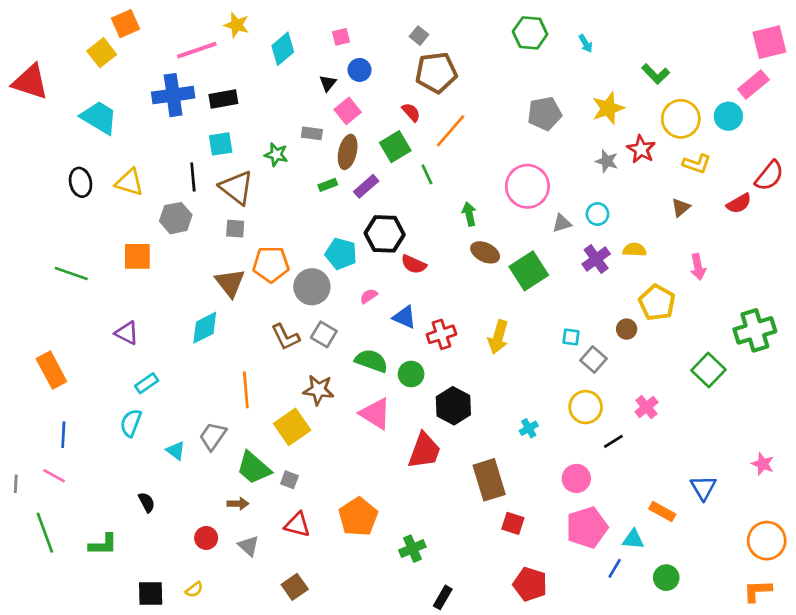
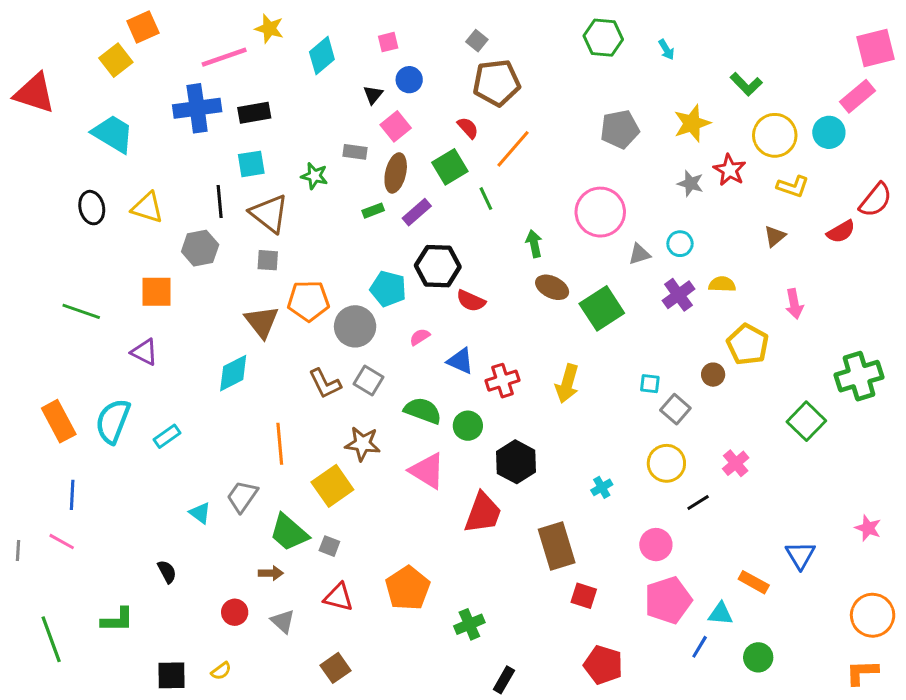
purple triangle: (127, 333) -> (144, 352), moved
cyan semicircle: (131, 423) -> (113, 421), moved, size x1.4
green line: (45, 533) -> (51, 639), moved

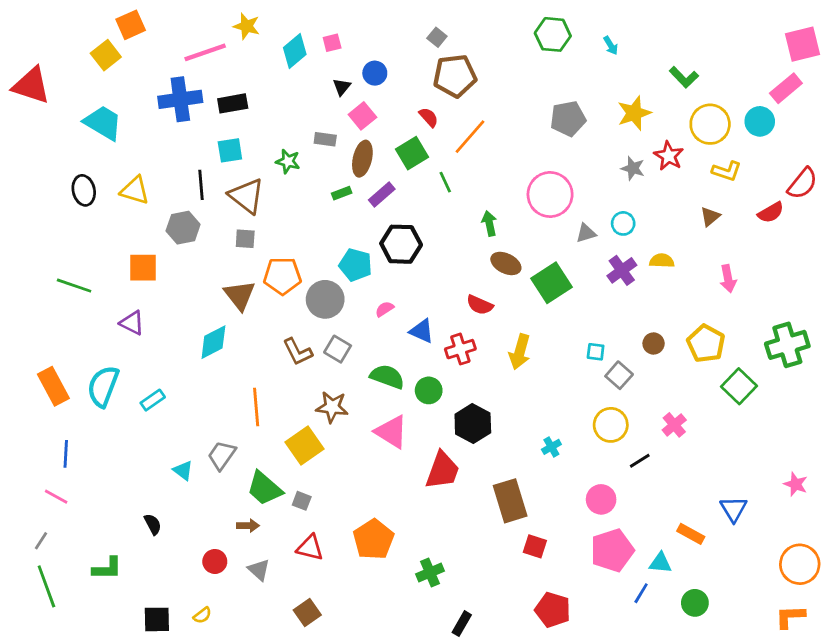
pink square: (388, 42) -> (332, 43), moved
red semicircle: (471, 301) -> (480, 305), moved
yellow pentagon: (748, 344) -> (706, 344), moved
gray line: (18, 551) -> (41, 541), moved, turned 30

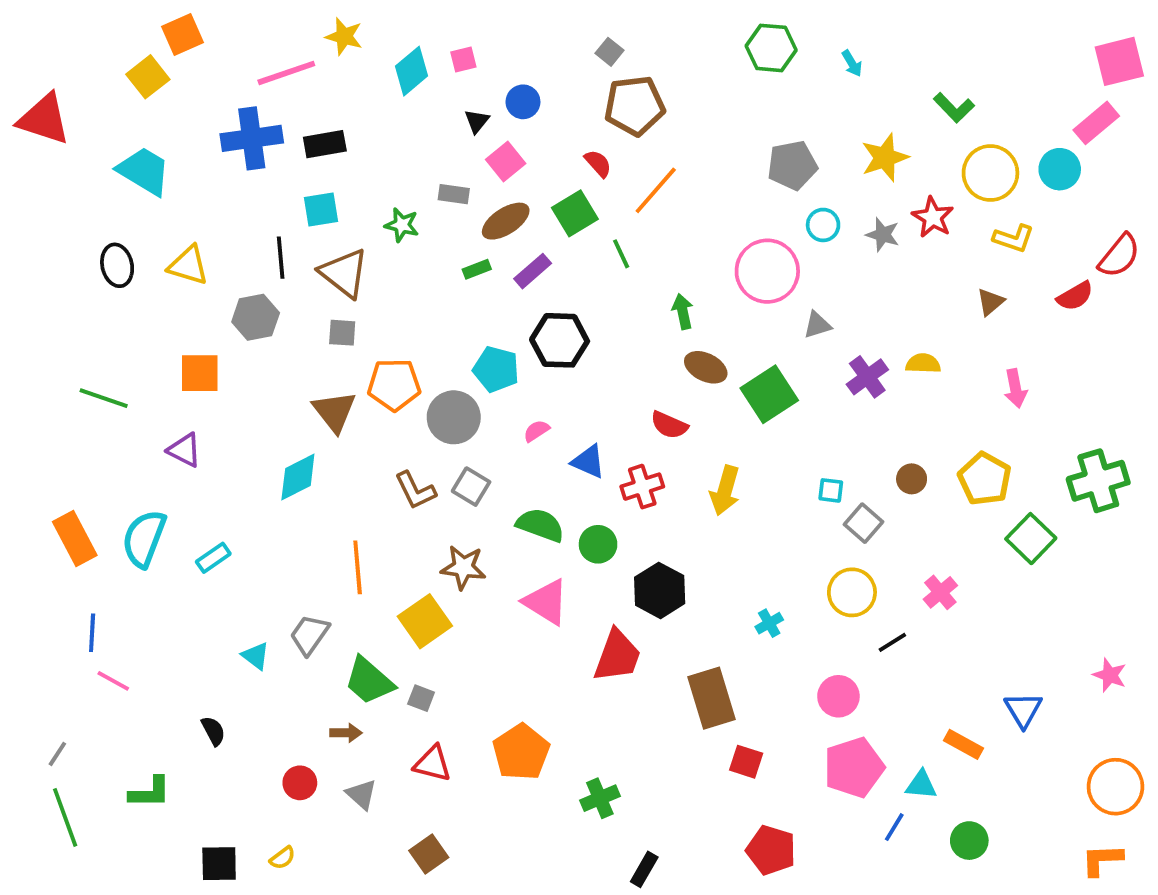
brown ellipse: (362, 159) -> (506, 221), turned 44
cyan circle: (623, 223) -> (823, 225), moved
pink line: (56, 497) -> (113, 681), moved

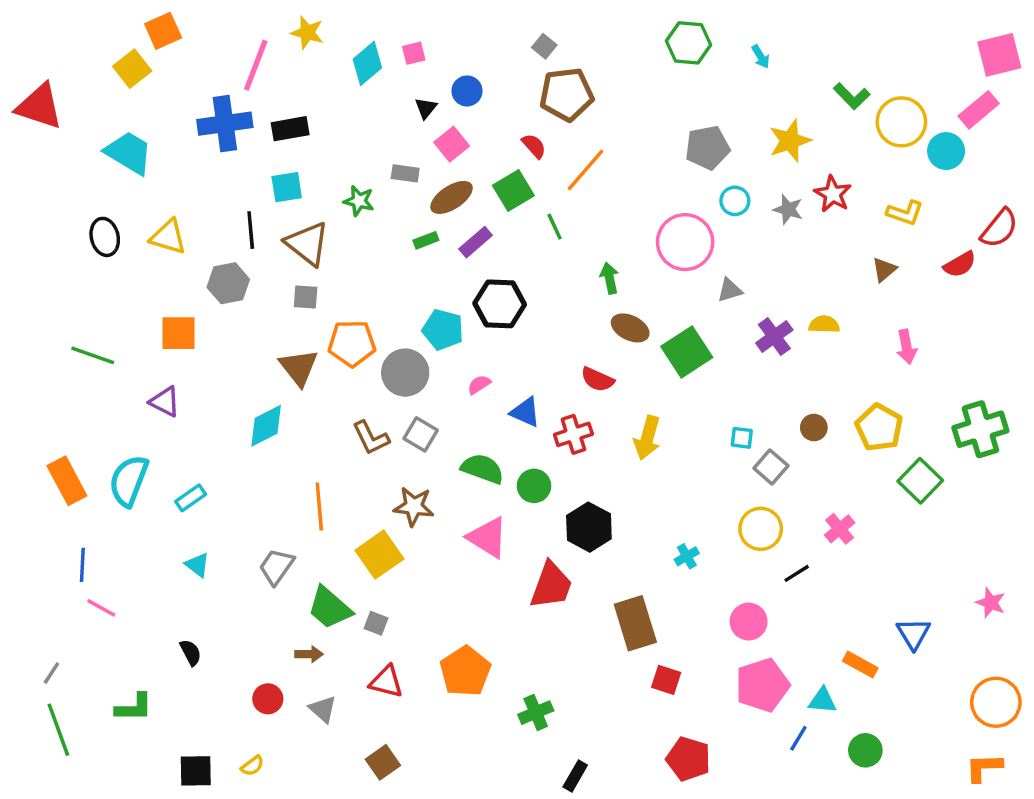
pink line: (286, 73) -> (256, 65), turned -50
yellow circle: (990, 173) -> (901, 122), moved
cyan triangle: (256, 656) -> (197, 565), moved

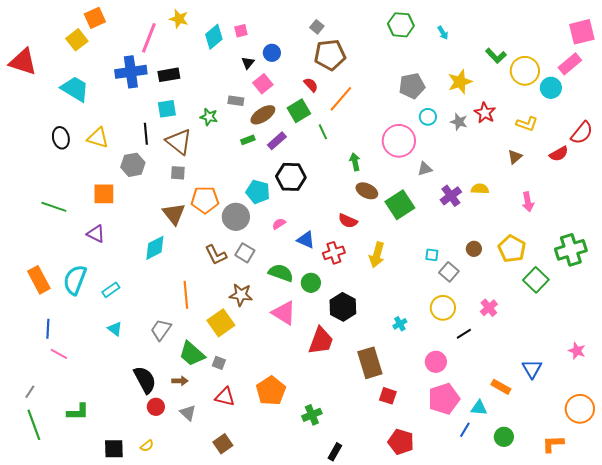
black semicircle: (191, 652) -> (145, 380), moved, size x1.8
orange L-shape: (984, 767) -> (553, 444), moved

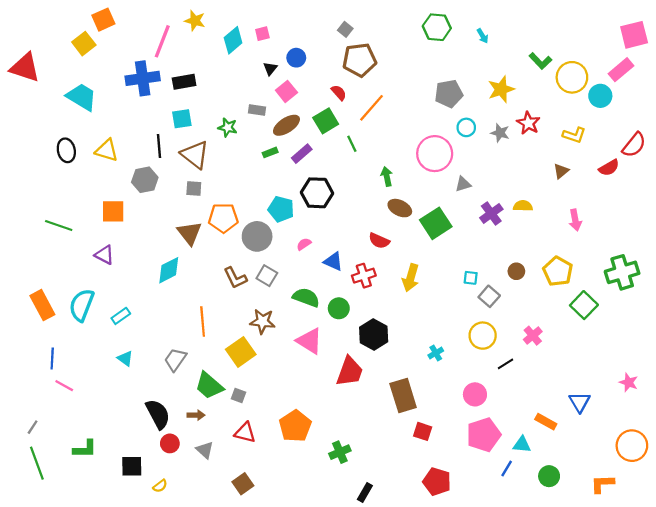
black square: (114, 449) -> (132, 466), moved

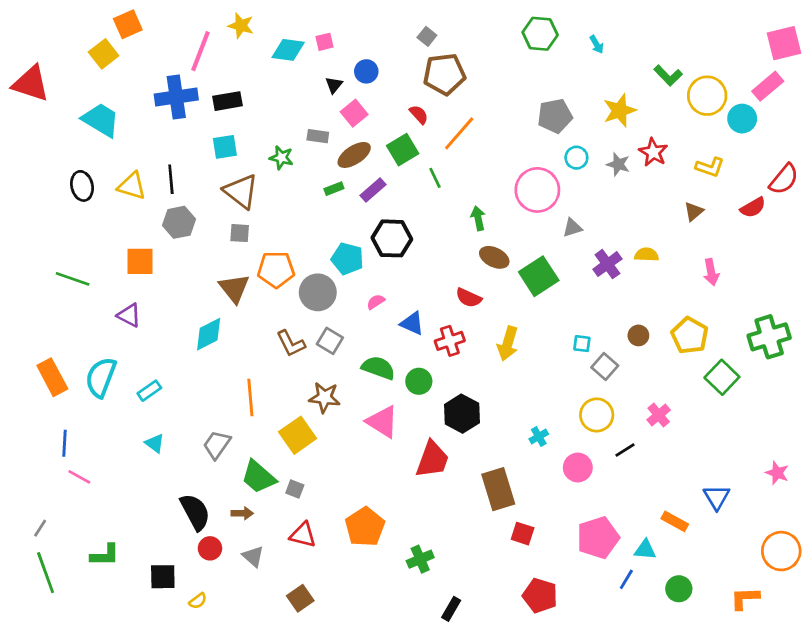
cyan diamond: (233, 40) -> (288, 50), turned 48
black line: (159, 146) -> (171, 179), moved
pink circle: (475, 394) -> (578, 468), moved

